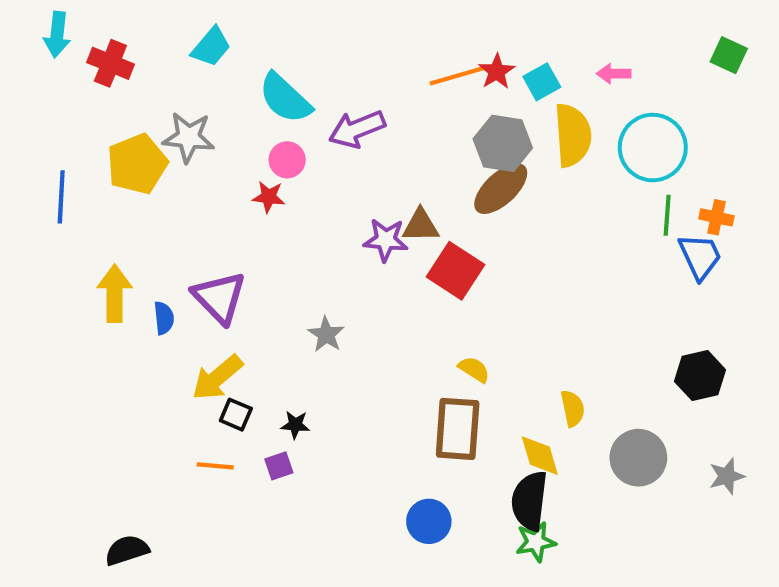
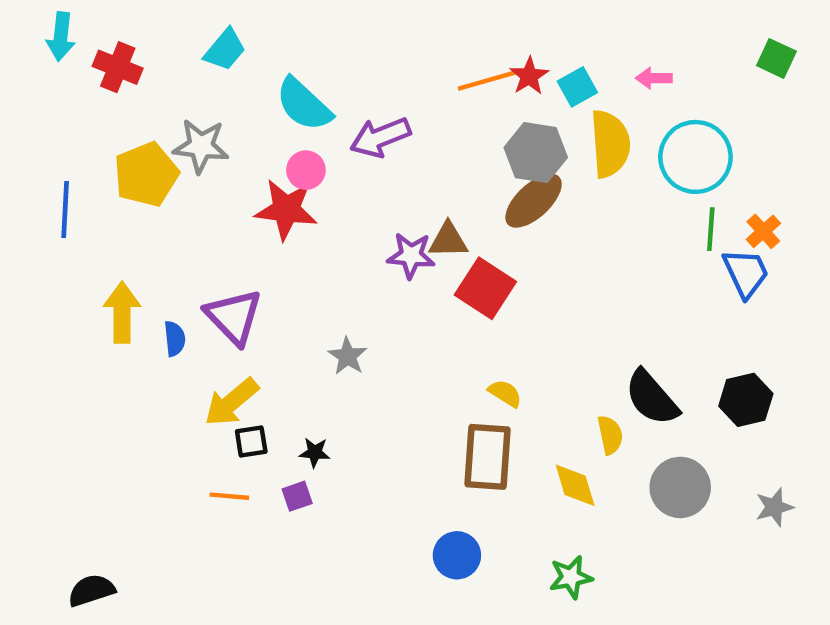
red star: (269, 197) -> (286, 209), size x1.8
orange cross: (716, 217) -> (763, 231), turned 36
black square: (236, 415) -> (251, 441), turned -32
black semicircle: (530, 501) -> (652, 398), moved, turned -48
black semicircle: (127, 550) -> (91, 590), moved

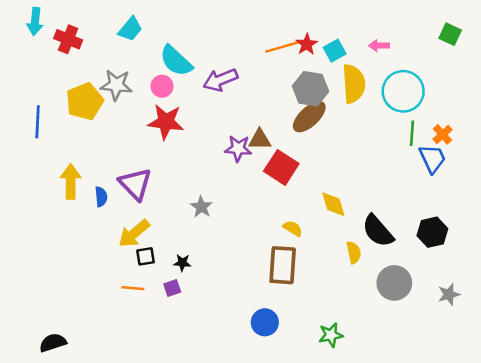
pink circle: (306, 170) -> (162, 86), moved
yellow diamond: (575, 485) -> (333, 204), moved

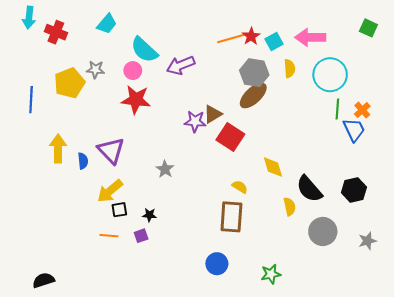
pink arrow: (379, 46) -> (310, 37), size x1.8
yellow semicircle: (354, 84) -> (290, 68), size x0.6
gray star: (116, 85) -> (95, 70), size x0.7
brown triangle: (260, 140) -> (213, 114), turned -30

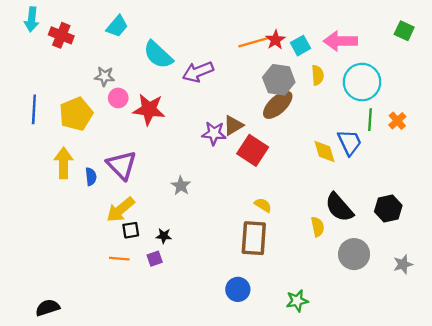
pink circle: (133, 71) -> (118, 98), moved
yellow pentagon: (69, 83) -> (76, 114), moved
blue trapezoid: (354, 130) -> (349, 142), moved
yellow diamond: (273, 167) -> (324, 152), moved

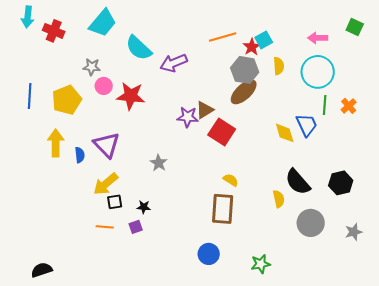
cyan trapezoid: (117, 26) -> (103, 23), size x1.4
red star: (275, 40) -> (252, 47), moved
pink arrow: (340, 41) -> (318, 38), moved, size x0.7

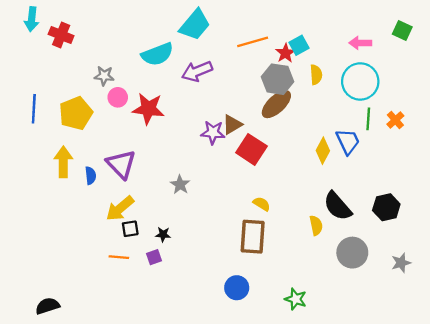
cyan trapezoid: (103, 23) -> (195, 25), moved
cyan semicircle: (139, 48) -> (157, 54), turned -64
yellow diamond: (285, 133) -> (323, 151), turned 45
green star: (261, 264) -> (296, 299), turned 30

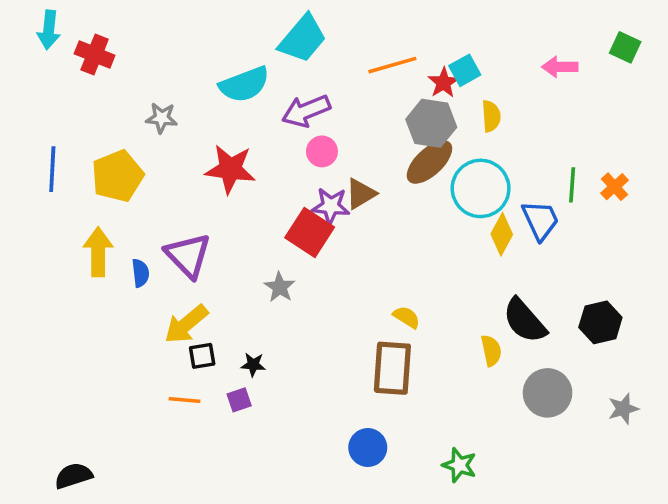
cyan circle: (360, 81) -> (481, 188), moved
pink circle: (118, 97) -> (322, 151), moved
red square: (251, 149) -> (310, 232), moved

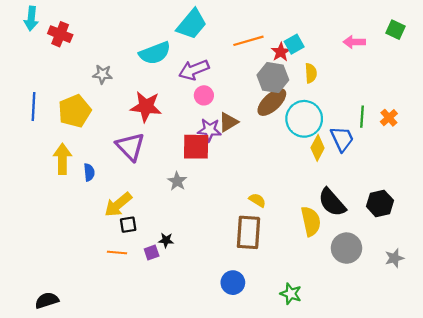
red square: (310, 232) -> (196, 147), turned -32
purple triangle: (188, 255) -> (130, 147), moved
yellow semicircle: (491, 351) -> (311, 221), size x1.5
black star: (253, 365) -> (166, 240), moved

